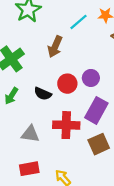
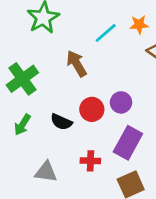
brown arrow: (55, 47) -> (77, 64), turned 125
red cross: (66, 125) -> (90, 161), size x0.6

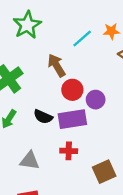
red circle: (92, 109) -> (72, 90), moved
purple rectangle: (128, 143) -> (72, 119), moved, turned 52

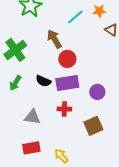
purple circle: (96, 100) -> (97, 92), moved

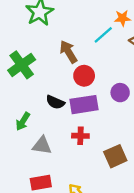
cyan line: (75, 17) -> (103, 35), moved
green arrow: (15, 83) -> (23, 121), moved
purple circle: (97, 92) -> (120, 93), moved

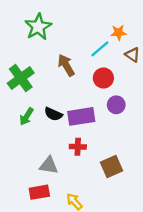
red circle: (84, 76) -> (103, 78), moved
green arrow: (23, 121) -> (27, 116), moved
gray triangle: (42, 145) -> (49, 165), moved

